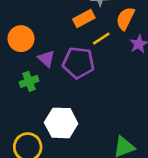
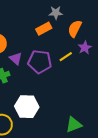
yellow line: (101, 39) -> (66, 57), moved

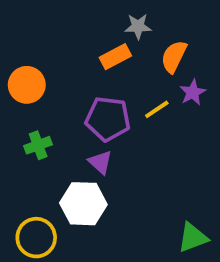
purple triangle: (16, 59) -> (100, 162), moved
green triangle: (74, 125) -> (193, 238), moved

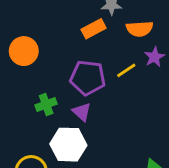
orange semicircle: (174, 57) -> (140, 29), turned -120
green cross: (38, 145) -> (46, 105), moved

